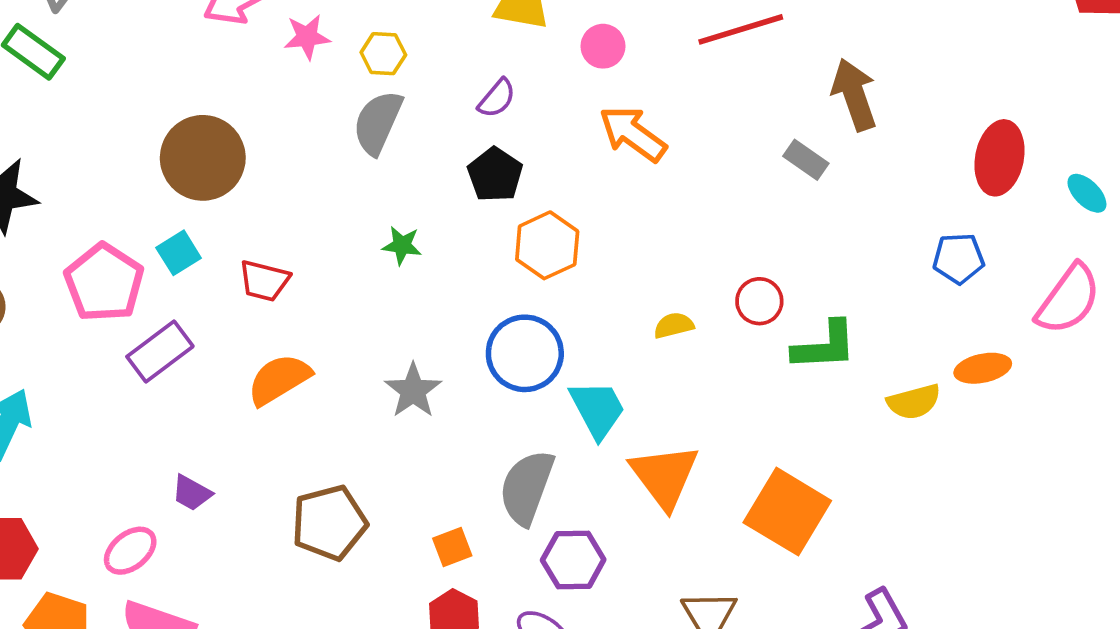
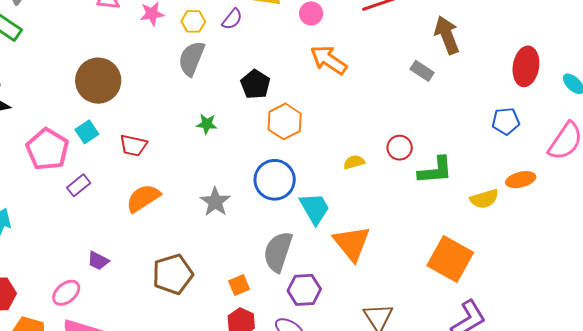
purple semicircle: (497, 98) -> (232, 19), moved
purple rectangle: (160, 351) -> (79, 185), size x0.7
orange square: (787, 512) -> (450, 259), moved

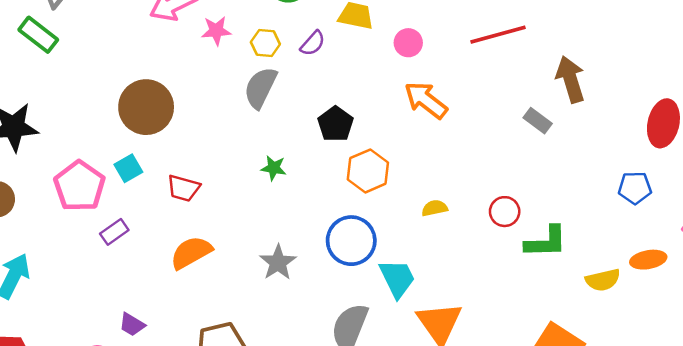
yellow semicircle: (354, 162) -> (435, 208), moved

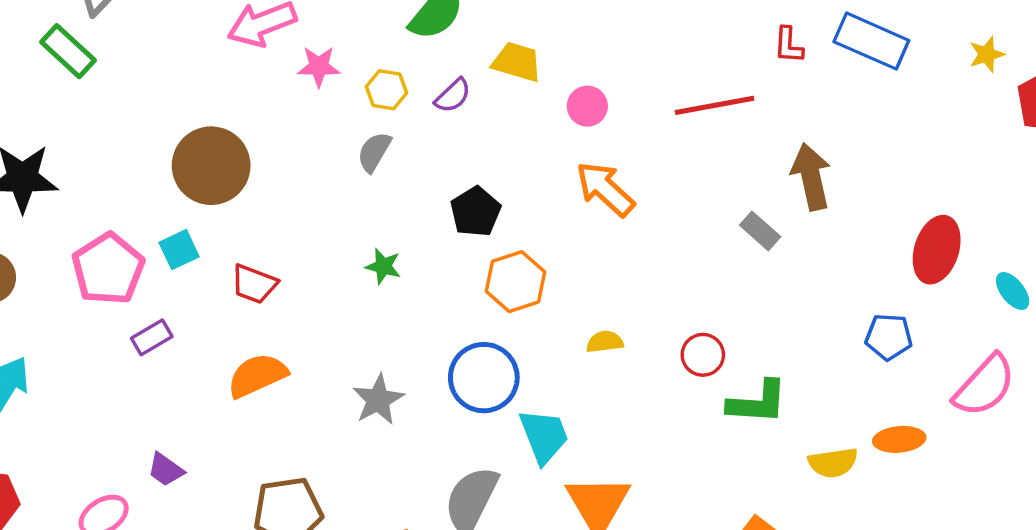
gray semicircle: (260, 88) -> (374, 152), size x0.7

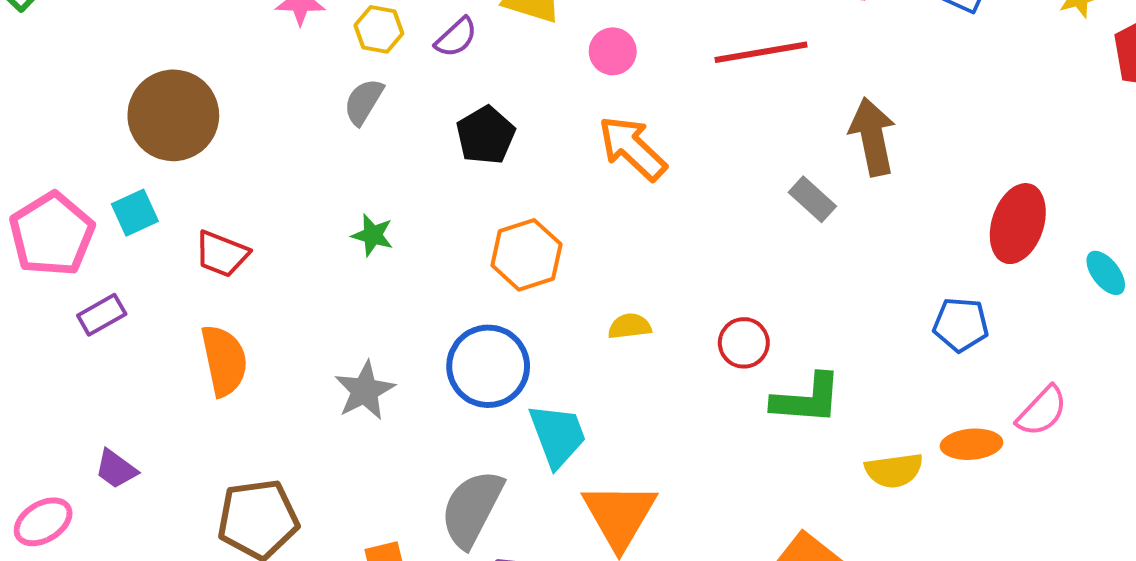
black pentagon: (475, 212) -> (486, 135), moved
orange semicircle: (257, 375) -> (224, 361), turned 102
pink semicircle: (984, 386) -> (1042, 411), moved, size x0.7

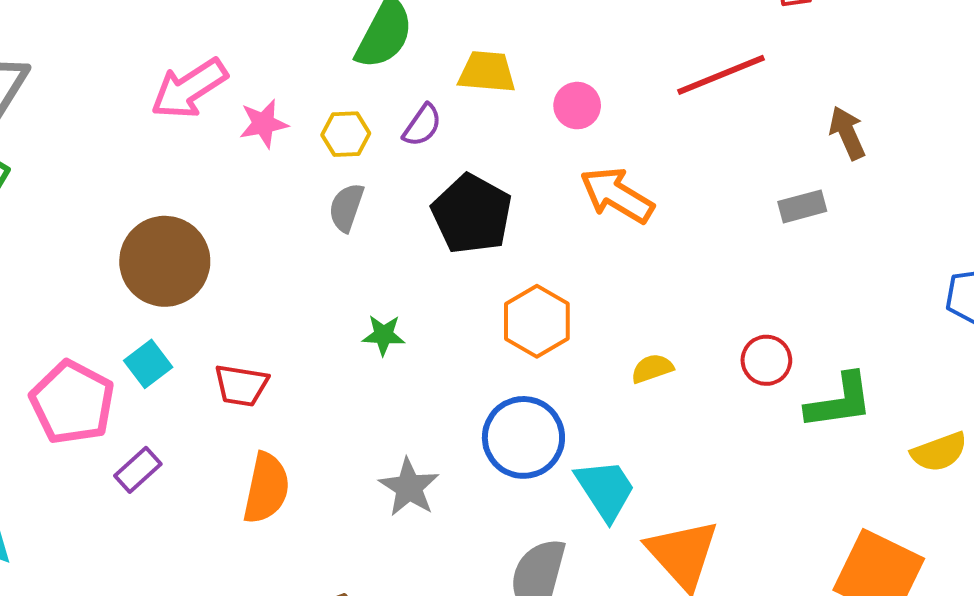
black pentagon: (486, 135) -> (472, 214), size x1.4
brown arrow: (872, 137) -> (847, 133), size x0.7
gray rectangle: (812, 199) -> (802, 206), turned -45
orange semicircle: (224, 361) -> (266, 488), turned 36

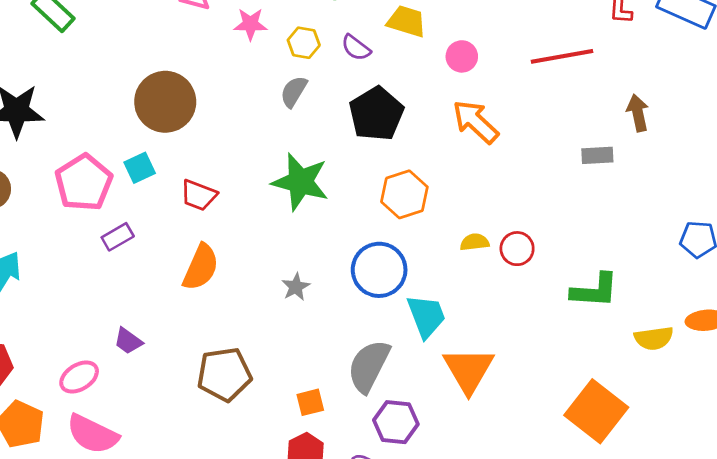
purple semicircle: (422, 125) -> (356, 48), turned 80
green star: (383, 335) -> (300, 182), size x2.0
red circle: (766, 360) -> (517, 249), moved
gray star: (409, 487) -> (296, 287), size x0.7

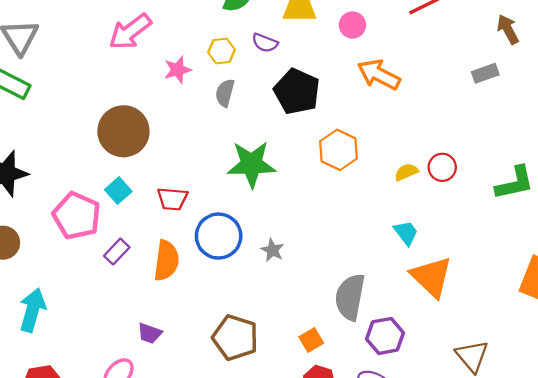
pink star: (250, 24) -> (178, 70), moved
orange semicircle: (201, 267) -> (166, 261), moved
blue circle: (379, 270) -> (219, 236), moved
cyan trapezoid: (426, 316) -> (406, 233), moved, size x0.7
brown pentagon: (224, 374) -> (235, 338), turned -30

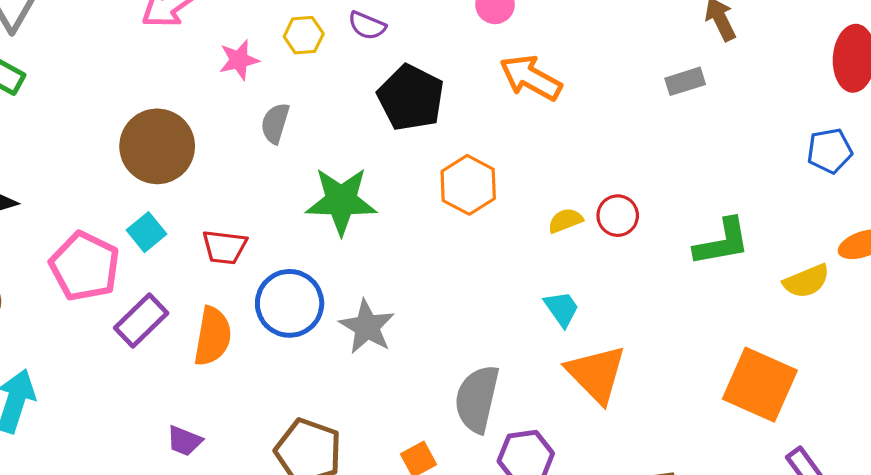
gray semicircle: (225, 93) -> (275, 123), moved
gray star: (272, 250) -> (367, 327), size x1.6
purple rectangle: (117, 252) -> (141, 320), size x1.4

